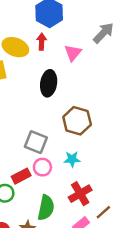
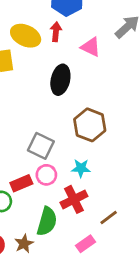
pink triangle: (73, 53) -> (91, 47), turned -48
red cross: (80, 194) -> (74, 199), moved
brown line: (103, 212) -> (109, 217), moved

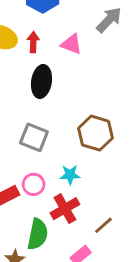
red arrow: (56, 32) -> (33, 42), moved
brown hexagon: (90, 125) -> (95, 133), moved
gray square: (41, 146) -> (34, 137), moved

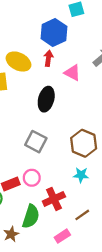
red arrow: (33, 42) -> (48, 58), moved
cyan star: (70, 175) -> (81, 175), moved

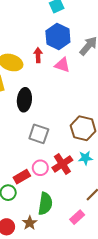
blue hexagon: (54, 33) -> (58, 37), moved
black ellipse: (46, 99) -> (24, 100), moved
red cross: (54, 199) -> (62, 164), moved

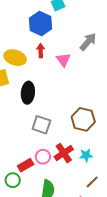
blue hexagon: (58, 37) -> (41, 23), moved
pink triangle: (62, 65) -> (63, 60), turned 35
cyan star: (85, 158) -> (86, 155), moved

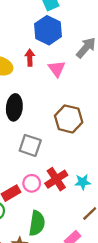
blue hexagon: (41, 23) -> (48, 30), moved
brown hexagon: (83, 119) -> (69, 119), moved

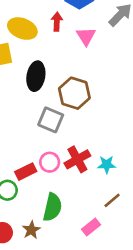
brown hexagon: (69, 119) -> (74, 93), moved

